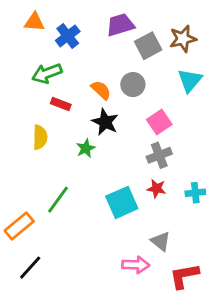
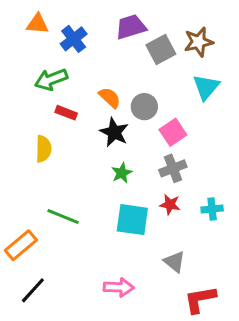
gray circle: (133, 85) -> (144, 107), moved
green star: (86, 148) -> (122, 173), moved
green line: (58, 200) -> (63, 217), turned 76
cyan square: (122, 202) -> (132, 220), turned 32
pink arrow: (136, 265) -> (119, 287), moved

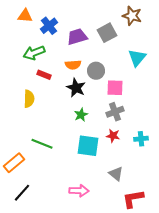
purple trapezoid: (131, 27) -> (77, 37), moved
brown star: (199, 42) -> (132, 16), moved, turned 30
orange semicircle: (110, 98) -> (73, 65), turned 133
pink square: (173, 132) -> (115, 88), turned 36

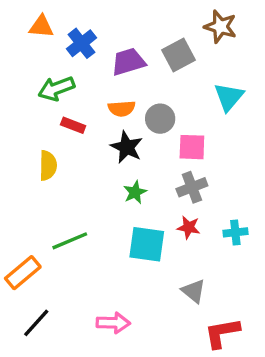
green line: (42, 144) -> (70, 241), turned -45
pink arrow: (79, 191) -> (113, 323), moved

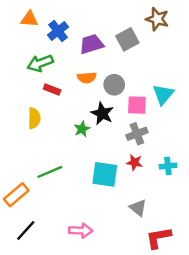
cyan triangle: (229, 97) -> (163, 94), moved
black star: (127, 147) -> (102, 113), moved
green star: (135, 192) -> (82, 129), moved

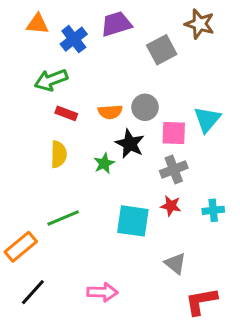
purple trapezoid: (92, 44) -> (116, 24), moved
orange semicircle: (87, 78) -> (110, 112), moved
yellow semicircle: (34, 118) -> (59, 154), moved

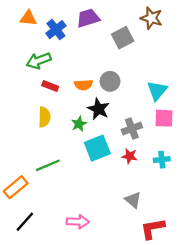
pink square: (174, 133) -> (164, 118), moved
cyan square: (133, 221) -> (97, 148), moved, turned -30

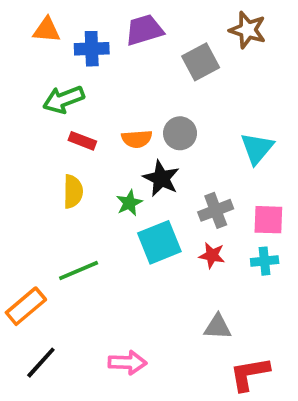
blue cross: (56, 30) -> (92, 49), turned 36
pink square: (164, 118) -> (268, 220), moved
gray triangle: (133, 200) -> (218, 327), turned -36

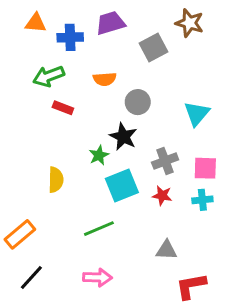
orange semicircle: (137, 139) -> (105, 79), moved
yellow semicircle: (73, 192) -> (56, 180), moved
green line: (79, 270) -> (99, 229), moved

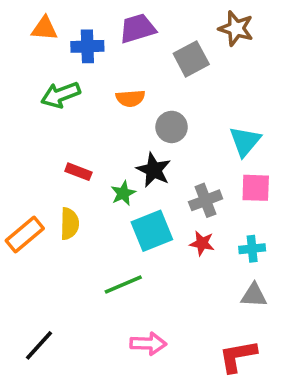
red rectangle: (63, 108) -> (78, 172), moved
pink square: (205, 168) -> (256, 188), moved
orange rectangle: (20, 234) -> (25, 234), moved
gray triangle: (166, 250) -> (254, 295), moved
pink arrow: (97, 277) -> (148, 344), moved

